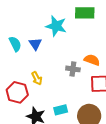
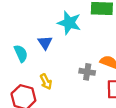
cyan semicircle: (15, 44) -> (21, 53), moved

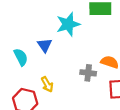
cyan star: (69, 23) -> (68, 24), turned -30

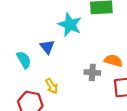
cyan star: (68, 24) -> (70, 25), turned -30

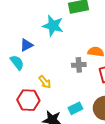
blue triangle: (47, 47) -> (26, 45), moved, turned 48

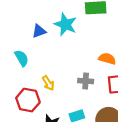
blue triangle: (26, 45) -> (39, 31), moved
gray cross: (79, 65) -> (86, 81), moved

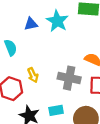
gray cross: (86, 81) -> (69, 78), size x1.5

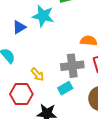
cyan rectangle: (56, 110) -> (65, 88), moved

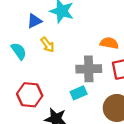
yellow arrow: (37, 74) -> (47, 45), moved

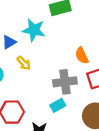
orange semicircle: (109, 43) -> (82, 56), turned -119

